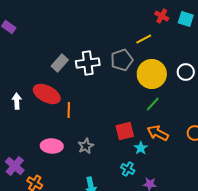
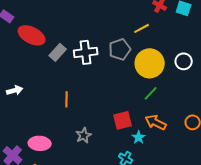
red ellipse: (47, 94) -> (32, 35), moved
white arrow: (17, 101) -> (15, 90), turned 77
pink ellipse: (52, 146) -> (40, 143), moved

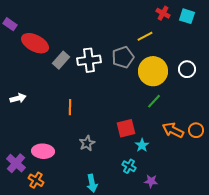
orange arrow: (156, 122) -> (173, 130), moved

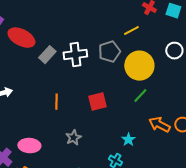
white circle: (187, 69) -> (174, 51), moved
red square: (126, 128) -> (97, 102), moved

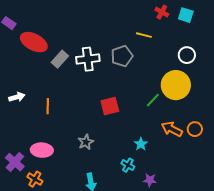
yellow line: (131, 31) -> (144, 35), turned 42
yellow circle: (139, 66) -> (176, 85), moved
orange line: (56, 102) -> (48, 106), moved

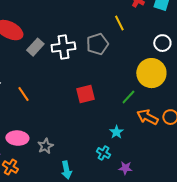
yellow line: (144, 35) -> (119, 23), turned 49
green line: (153, 100) -> (128, 97), moved
orange line: (48, 106) -> (23, 94), turned -35
gray star: (86, 142) -> (45, 146), moved

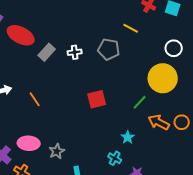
yellow line: (119, 23) -> (131, 28), turned -35
gray pentagon: (97, 44) -> (109, 49), turned 30
white cross: (63, 47) -> (75, 52), size x0.6

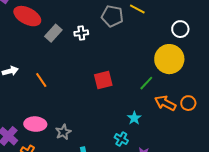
gray pentagon: (109, 49) -> (112, 16), moved

